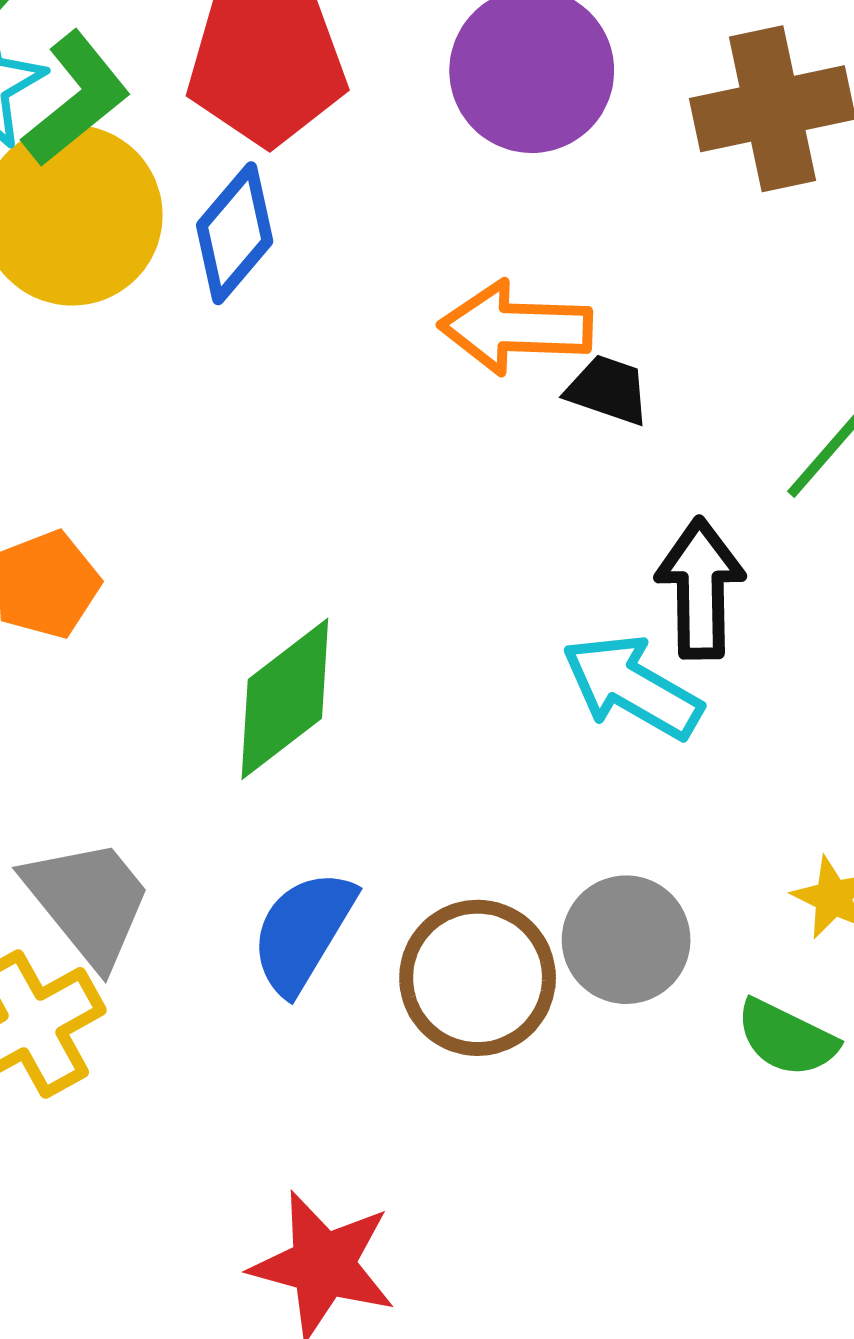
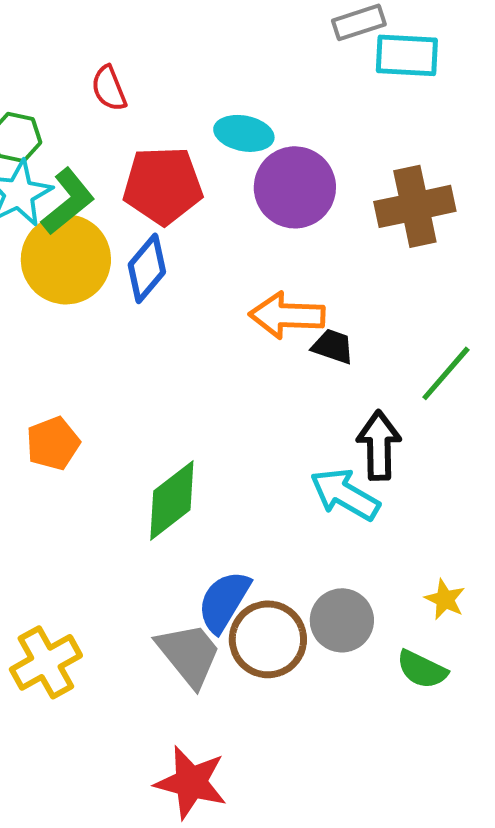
gray trapezoid: (88, 902) -> (189, 654), moved
blue semicircle: (303, 932) -> (224, 601), moved

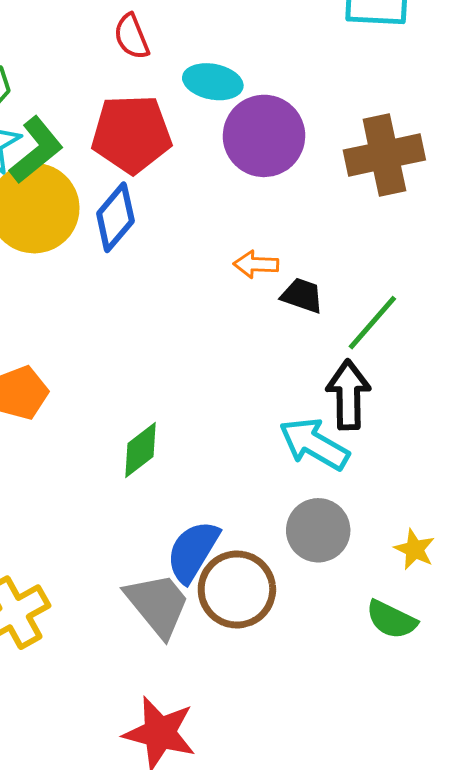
red semicircle: (109, 88) -> (132, 37), moved
orange arrow: (287, 315) -> (256, 264), size x0.6
green line: (446, 373) -> (372, 323), moved
green diamond: (172, 500) -> (141, 450), size x0.7
gray circle: (342, 620) -> (318, 530), moved

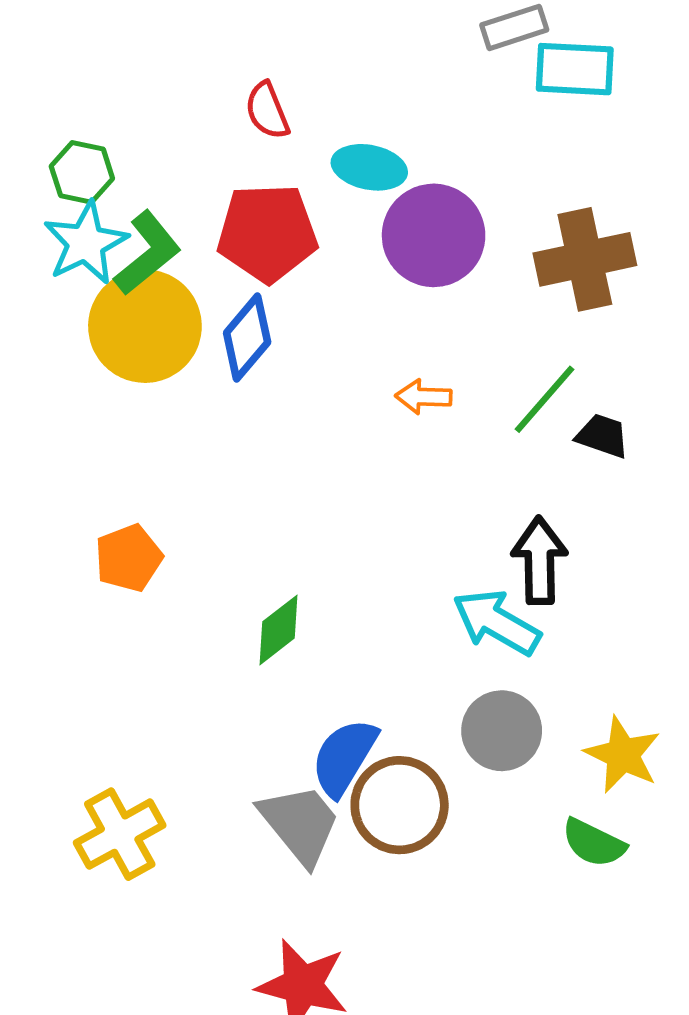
black trapezoid: (302, 295) -> (602, 436), moved
green line: (372, 323) -> (544, 399), moved
yellow star: (415, 549) -> (623, 755), size x1.5

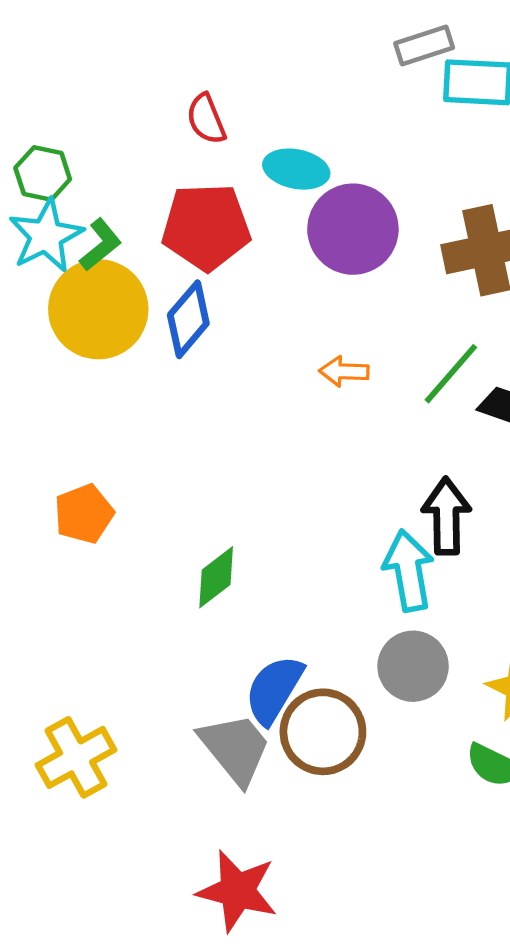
green L-shape: (147, 253) -> (101, 245), size x0.7
cyan arrow: (497, 622) -> (409, 571), turned 50

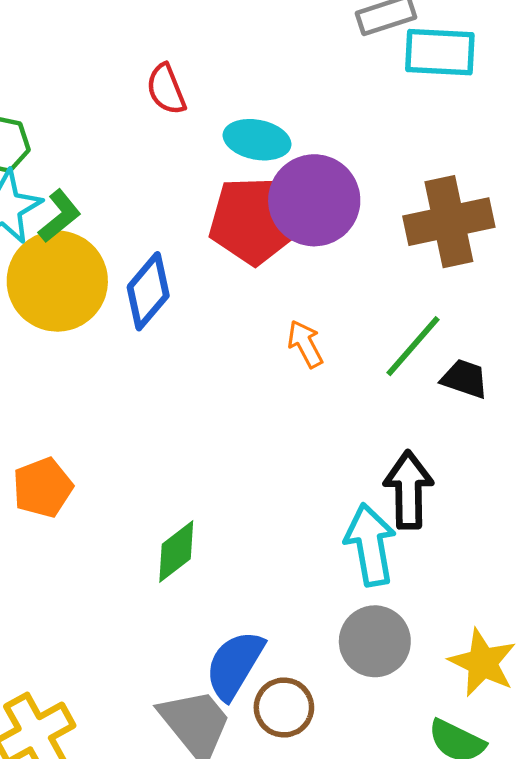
red pentagon: (206, 227) -> (254, 221), moved
orange arrow: (344, 371) -> (305, 344), turned 60
brown circle: (323, 732) -> (284, 708), size x0.7

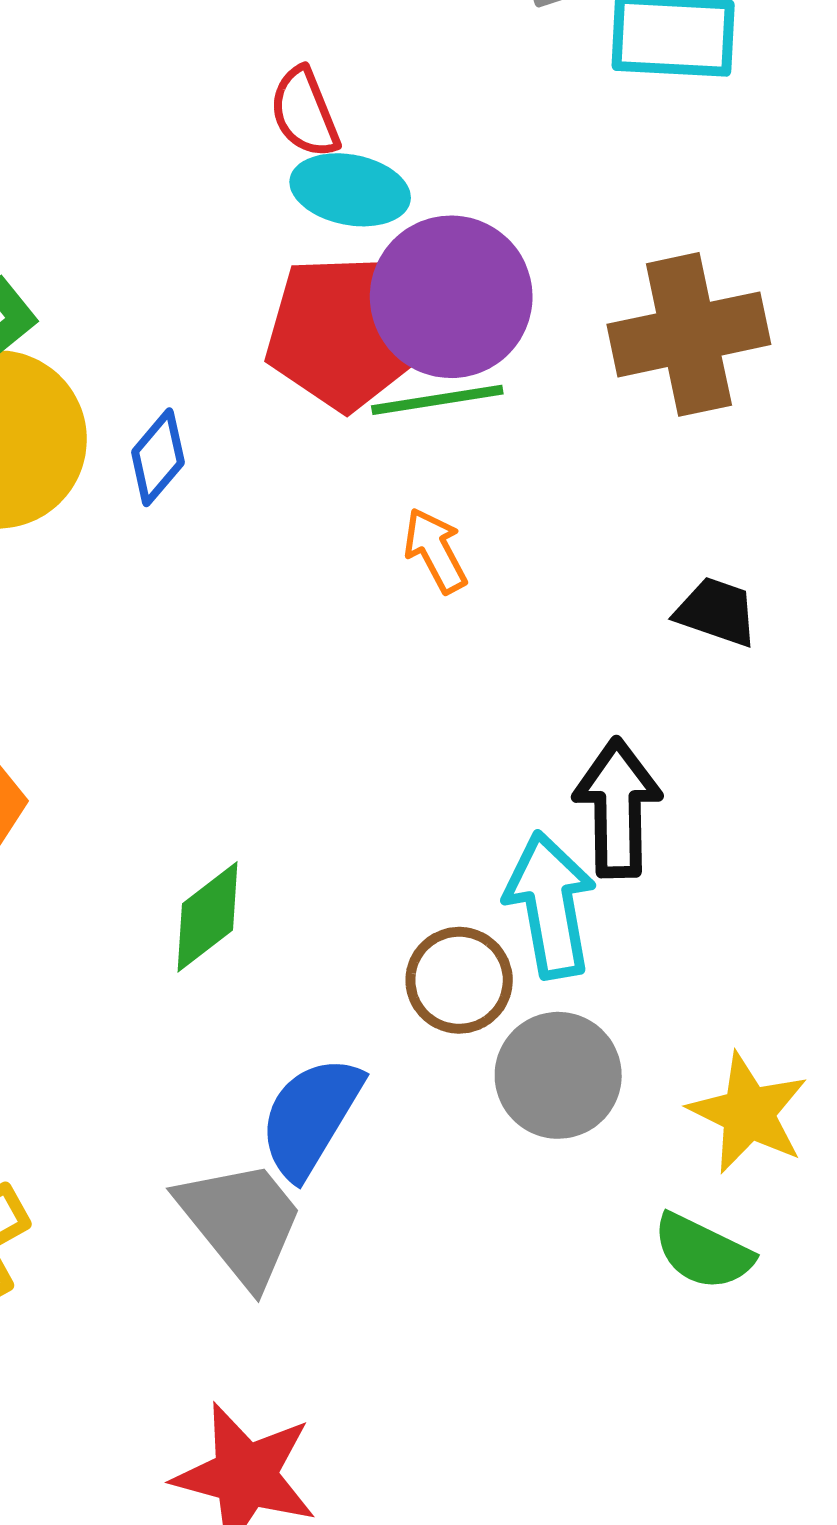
red semicircle: (166, 89) -> (305, 113), moved
blue diamond: (148, 291) -> (158, 457), size x0.7
green line: (413, 346) -> (437, 400), moved, turned 40
brown circle: (284, 708) -> (459, 980), moved

